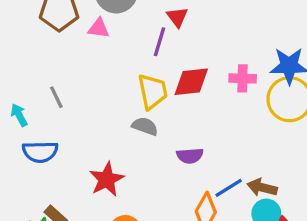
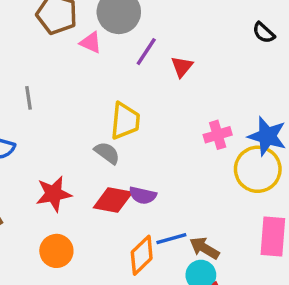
red triangle: (177, 17) -> (182, 67), moved
purple line: (160, 42) -> (146, 52), moved
pink cross: (243, 78) -> (218, 135), turned -35
red diamond: (191, 82) -> (113, 200), moved

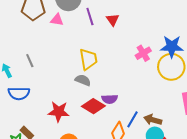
purple line: (146, 52) -> (90, 17), turned -36
red star: (54, 194) -> (59, 112), turned 30
red diamond: (113, 200) -> (93, 106), turned 35
blue line: (171, 239) -> (132, 119), turned -30

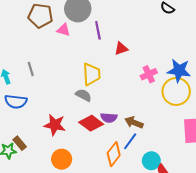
red triangle: (113, 20) -> (121, 49), moved, turned 40
brown arrow: (153, 120) -> (134, 122), moved

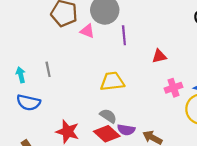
red triangle: (121, 49) -> (159, 56), moved
yellow trapezoid: (91, 74) -> (112, 81), turned -100
gray semicircle: (83, 95) -> (108, 116), moved

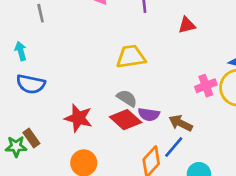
gray line: (48, 69) -> (41, 13), moved
pink cross: (173, 88) -> (206, 86), moved

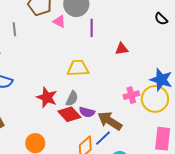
gray semicircle: (127, 98) -> (72, 99), turned 77
red star: (78, 118) -> (47, 97), moved
brown arrow: (181, 123) -> (110, 121), size x1.4

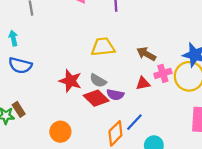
red triangle: (122, 49) -> (143, 83), moved
gray semicircle: (72, 99) -> (98, 81), turned 98
brown arrow: (110, 121) -> (146, 54), moved, size x0.7

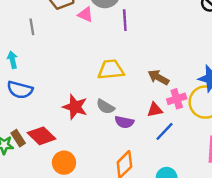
red diamond: (96, 98) -> (42, 136), moved
blue line: (134, 122) -> (165, 131), moved

